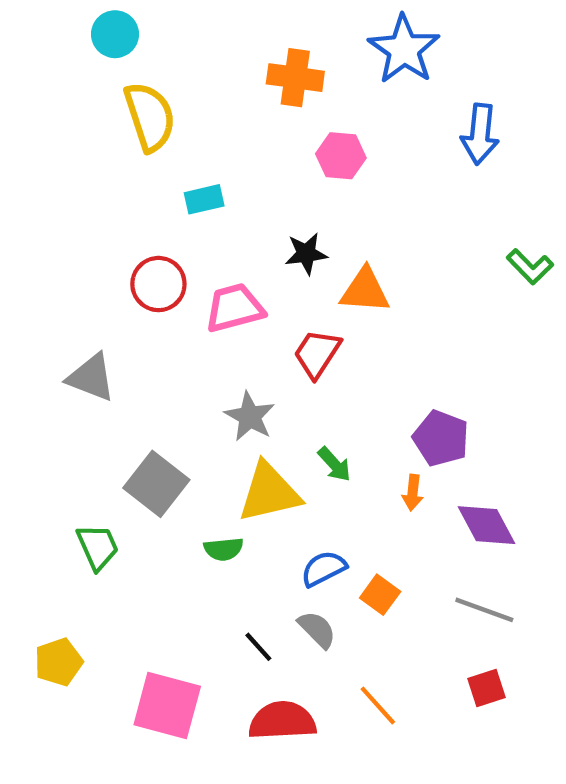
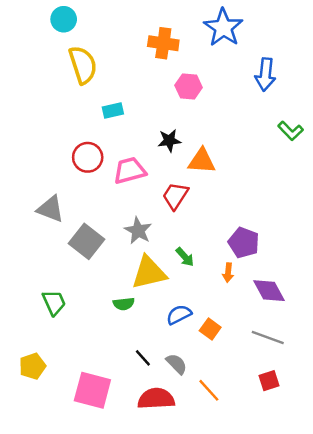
green L-shape: (530, 267) -> (291, 131), moved
gray square: (156, 484) -> (86, 241), moved
gray semicircle: (317, 629) -> (177, 364), moved

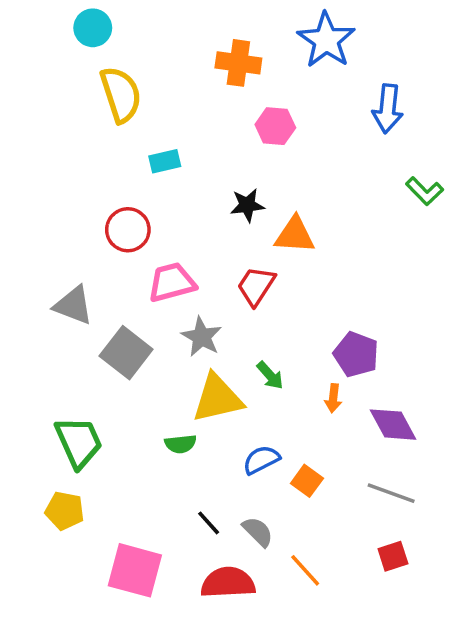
pink trapezoid: (130, 171) -> (172, 282), moved
green trapezoid: (54, 303) -> (79, 442), size x1.4
yellow pentagon: (32, 366) -> (65, 511), moved, turned 30

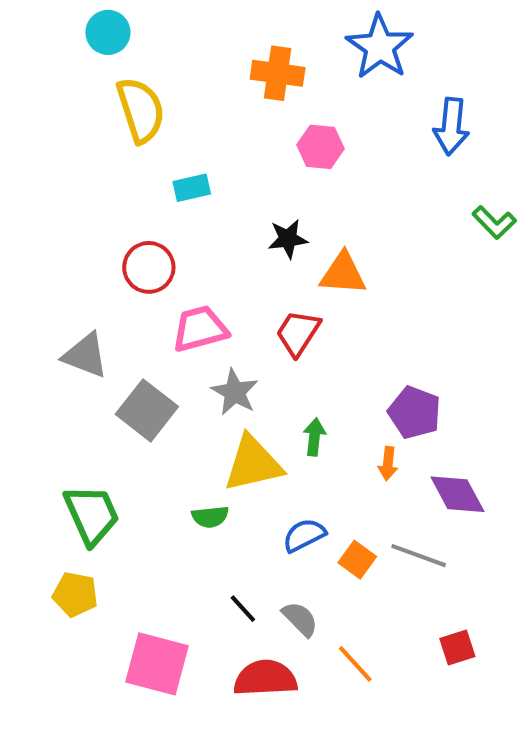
green arrow: (270, 375) -> (314, 437), turned -132
gray line: (391, 493) -> (419, 556), moved

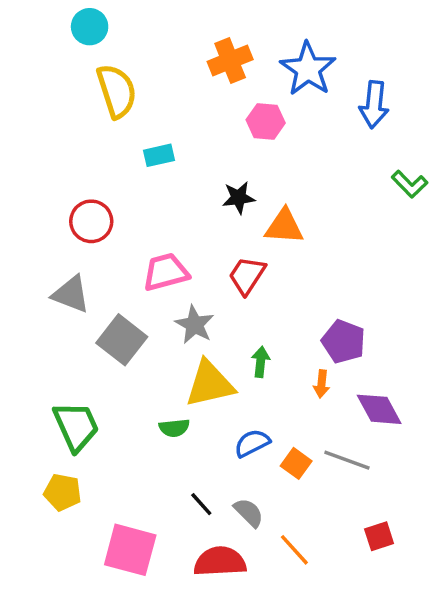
blue star: (380, 47) -> (308, 69), moved
orange cross: (278, 73) -> (230, 61), turned -30
red circle: (149, 267) -> (91, 221), moved

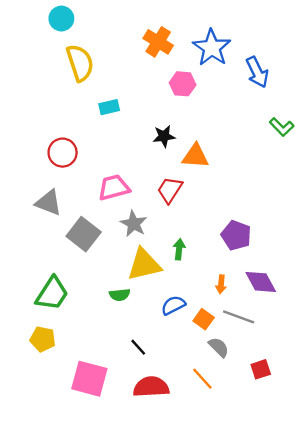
orange cross: (230, 61) -> (158, 42), turned -36
blue arrow: (374, 105) -> (257, 72), turned -32
orange arrow: (322, 384) -> (221, 284), moved
green trapezoid: (76, 426) -> (52, 294), turned 57
gray semicircle: (249, 513) -> (219, 347), moved

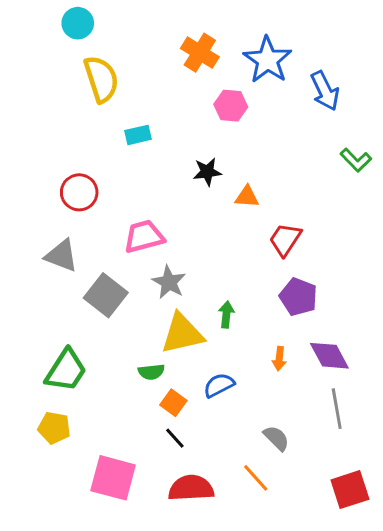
orange triangle: (195, 156) -> (247, 197), size x0.7
red trapezoid: (170, 190) -> (285, 239), moved
gray line: (239, 317) -> (337, 409), moved, turned 60
orange square: (204, 319) -> (173, 403), moved
red square: (261, 369) -> (350, 490), moved, size x1.5

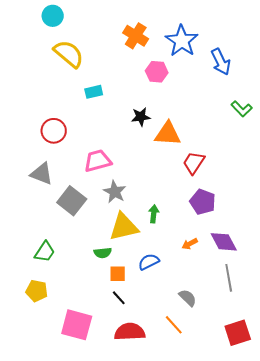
yellow semicircle: (101, 79) -> (69, 54), turned -32
orange triangle: (247, 197) -> (168, 134), size x1.6
orange arrow: (279, 359) -> (190, 244), turned 56
green trapezoid: (66, 370) -> (45, 252), size x0.7
orange square: (173, 403) -> (118, 274), turned -36

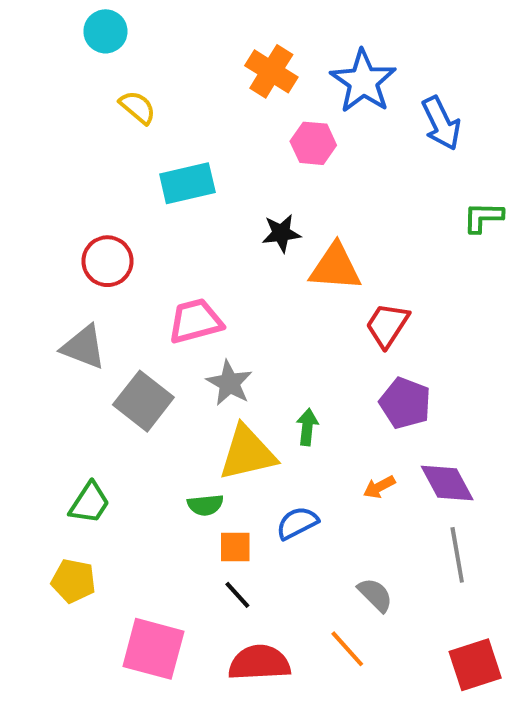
yellow semicircle: (69, 54) -> (137, 107), size x0.6
cyan rectangle: (94, 92) -> (187, 183), size x1.5
green L-shape: (242, 109) -> (483, 217), turned 135

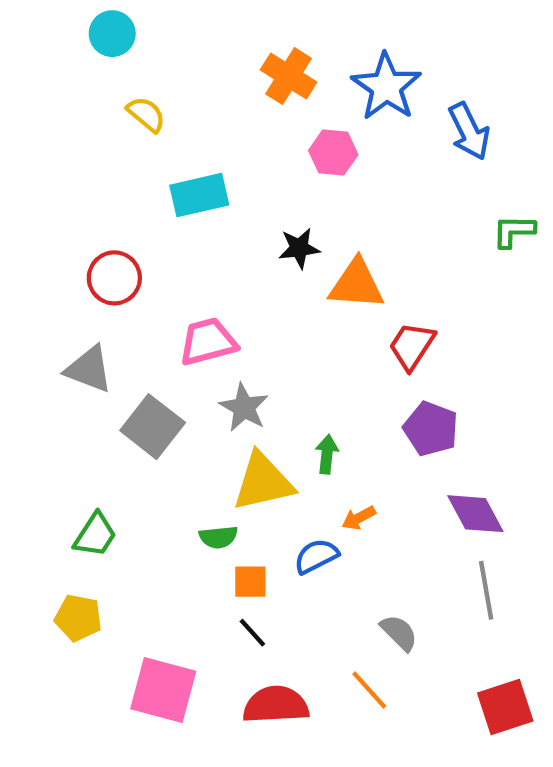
orange arrow: (379, 487) -> (359, 518), moved

